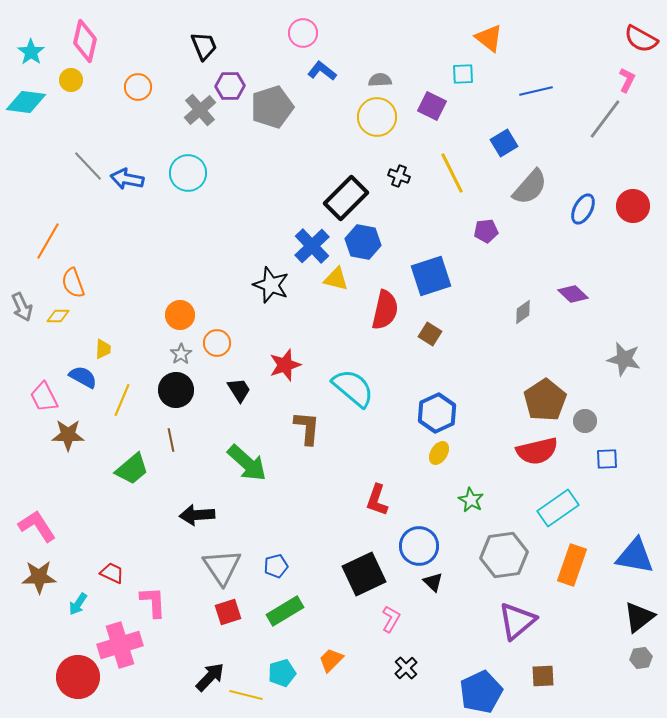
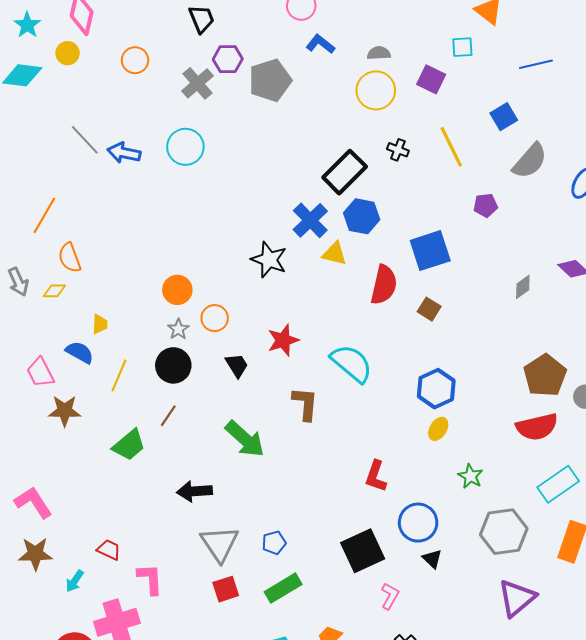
brown line: (171, 440) -> (168, 416), turned 45

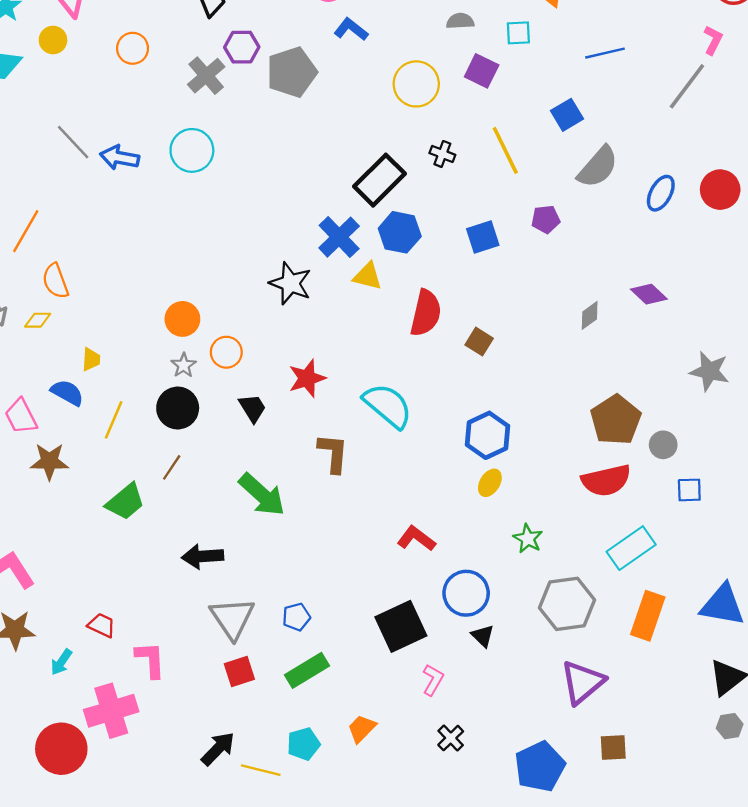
gray semicircle: (379, 53) -> (460, 21), moved
blue square: (430, 251) -> (483, 237), moved, size x0.7
red L-shape: (376, 476) -> (416, 539), turned 108

